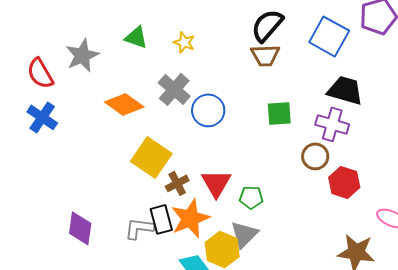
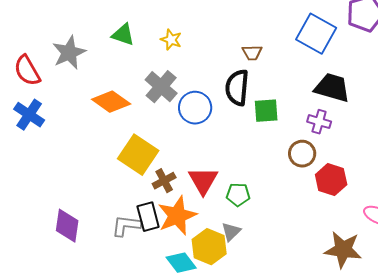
black semicircle: (267, 25) -> (237, 88), moved, turned -36
brown trapezoid: (265, 55) -> (252, 53), size x0.7
purple cross: (332, 124) -> (319, 122), size x0.7
gray triangle: (244, 234) -> (231, 232), size x0.7

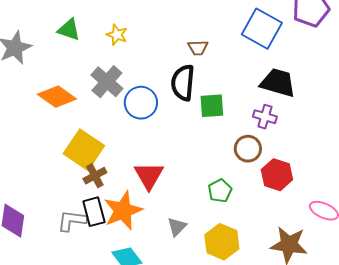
brown cross: (164, 181) -> (95, 176), moved
green pentagon: (238, 195) -> (220, 191), moved, turned -30
yellow hexagon: (209, 247) -> (222, 242), moved

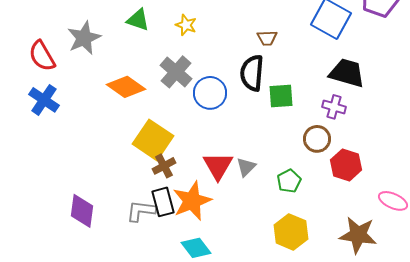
gray triangle: (177, 227) -> (246, 167), moved

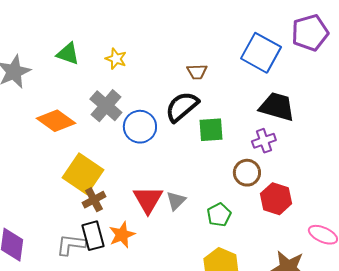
black semicircle: (252, 73) -> (182, 107), turned 45
purple cross: (334, 107) -> (264, 141), turned -35
orange star: (192, 201) -> (122, 235), size x0.7

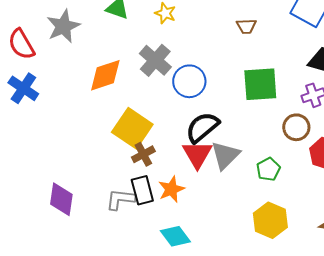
black semicircle: (182, 107) -> (202, 127), moved
orange diamond: (56, 121) -> (105, 75), turned -54
green square: (211, 130) -> (260, 84), size x1.4
gray triangle: (176, 201) -> (225, 155), size x1.5

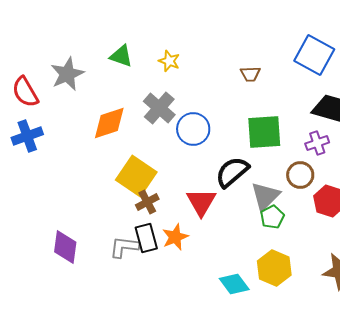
blue cross: (23, 88) -> (27, 136), turned 36
black semicircle: (202, 127) -> (232, 172), moved
gray triangle: (225, 155) -> (265, 196), moved
cyan diamond: (175, 236) -> (234, 284), moved

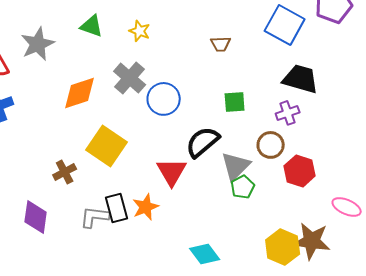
green square: (264, 132) -> (235, 102), size x0.6
brown cross: (147, 202) -> (65, 172), moved
yellow hexagon: (274, 268) -> (283, 247), moved

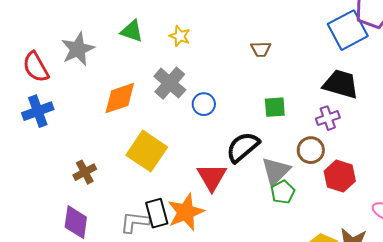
blue square: (285, 25) -> (348, 30), moved, turned 33
blue circle: (164, 99) -> (204, 104), size x0.7
brown cross: (65, 172) -> (85, 172), moved
orange star: (146, 207) -> (186, 212), size x1.4

